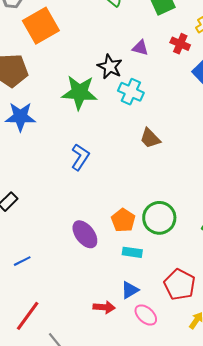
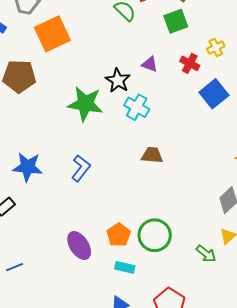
blue star: (20, 117) -> (28, 167), moved
brown trapezoid: (150, 138) -> (152, 155), turned 135

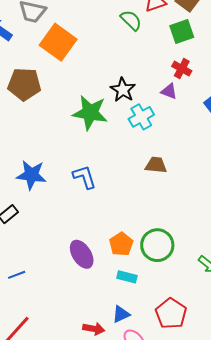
orange square: (52, 34) -> (58, 42), turned -30
red cross: (190, 63) -> (182, 69), moved
purple triangle: (150, 64) -> (169, 91), moved
cyan cross: (137, 107) -> (141, 117), turned 30
blue L-shape: (81, 168) -> (84, 177), turned -56

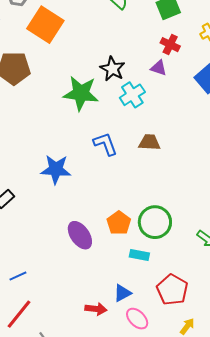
blue star: (31, 175) -> (56, 169), moved
blue L-shape: (84, 177) -> (105, 144), moved
blue line: (17, 275) -> (18, 276), moved
cyan rectangle: (127, 277) -> (139, 255), moved

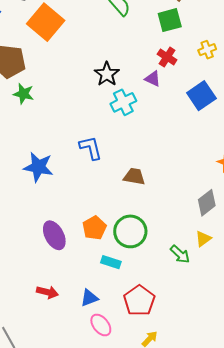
green star: (81, 93) -> (23, 94), moved, size x0.6
brown trapezoid: (149, 142) -> (134, 177), moved
red arrow: (96, 309) -> (47, 292), moved

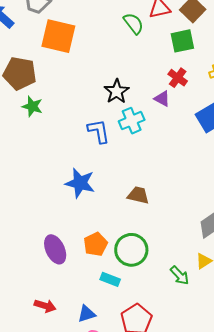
orange square: (46, 22) -> (58, 36), turned -30
blue L-shape: (91, 148) -> (99, 131), moved
blue star: (38, 167) -> (80, 183), moved

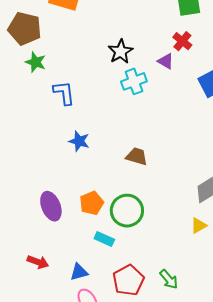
blue L-shape: (99, 131) -> (64, 93), moved
blue star: (80, 183) -> (79, 141), size x0.7
green arrow: (180, 275) -> (169, 279), moved

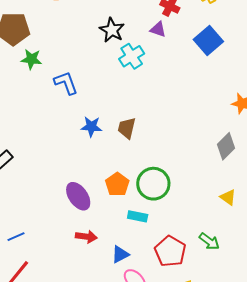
brown trapezoid: (137, 156) -> (127, 128), moved, turned -80
yellow triangle: (199, 226) -> (228, 197), moved, turned -42
red arrow: (38, 262) -> (86, 237), moved

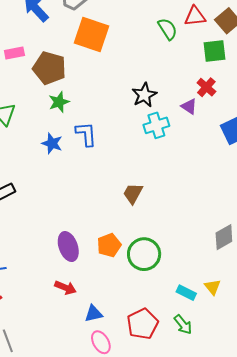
green star: (31, 59) -> (59, 102), turned 30
blue star: (91, 127) -> (52, 143), moved
cyan rectangle: (138, 216) -> (186, 293), moved

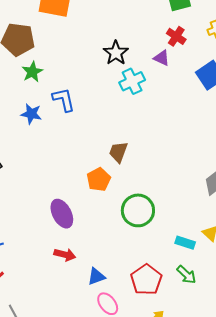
orange pentagon: (109, 245) -> (99, 179), moved

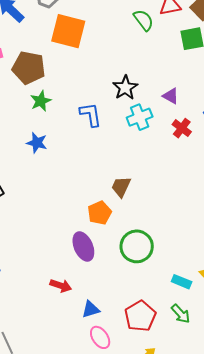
red cross: (176, 36) -> (182, 128), moved
blue L-shape: (64, 100) -> (91, 115), moved
purple ellipse: (62, 214) -> (83, 246), moved

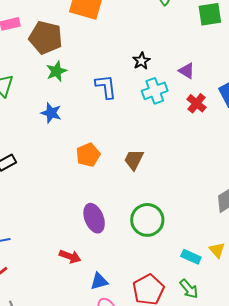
black star: (125, 88) -> (141, 61), size x0.7
orange pentagon: (100, 213) -> (88, 155), moved

